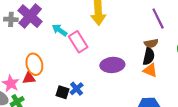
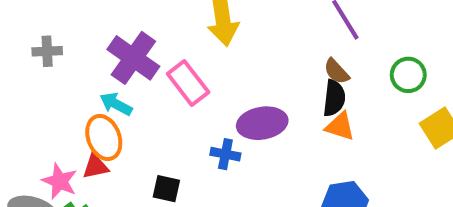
purple cross: (30, 16) -> (133, 58), moved
cyan arrow: (60, 30) -> (116, 104), moved
brown semicircle: (151, 43) -> (337, 71), turned 64
blue cross: (77, 89) -> (225, 154), moved, turned -32

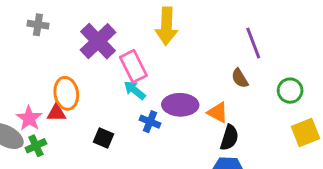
black semicircle: (334, 98) -> (229, 138), moved
cyan arrow: (116, 104) -> (135, 90), moved
orange triangle: (340, 126) -> (218, 112), moved

